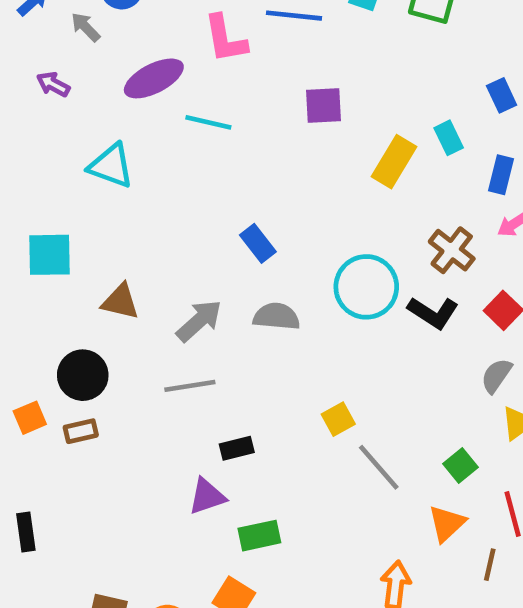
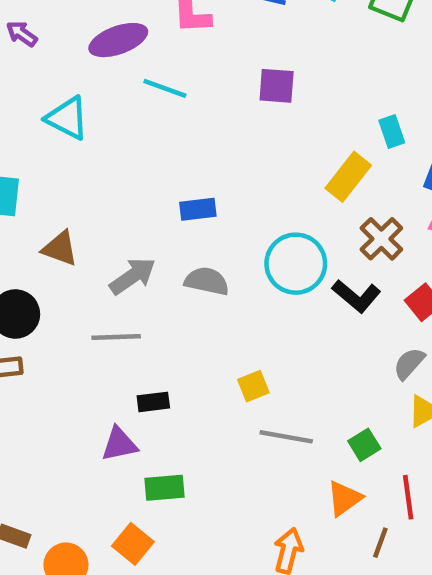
yellow rectangle: (394, 162) -> (348, 177), moved
blue rectangle: (258, 243) -> (198, 209), turned -66
gray line: (379, 467) -> (286, 437), turned -46

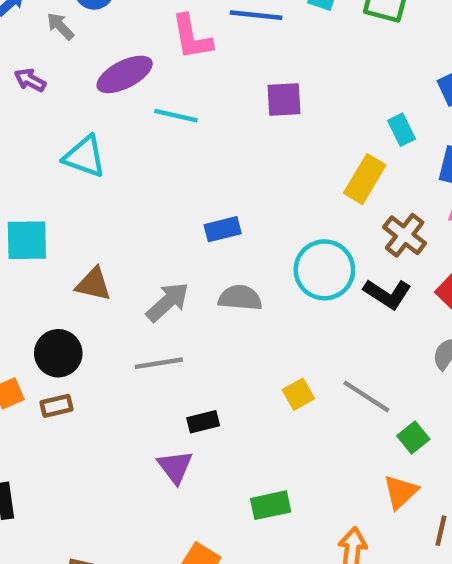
gray line: (286, 437) -> (366, 396), moved, turned 30
purple triangle: (119, 444) -> (175, 467), turned -48
green rectangle: (165, 488) -> (271, 505), moved

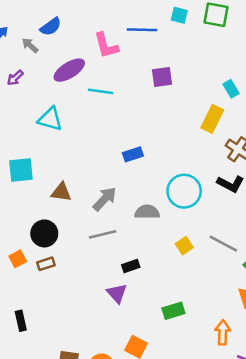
purple arrow: (30, 80) -> (15, 78), turned -66
cyan circle: (324, 270) -> (184, 191), moved
gray semicircle: (240, 298) -> (147, 212), moved

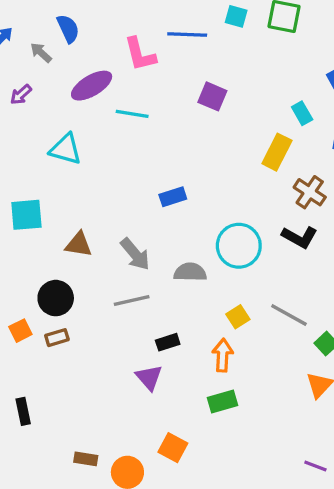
blue semicircle: (51, 27) -> (68, 29), turned -80
purple square: (162, 77) -> (212, 96), turned 30
gray arrow: (105, 199) -> (135, 254), turned 96
orange arrow: (223, 332) -> (223, 355), moved

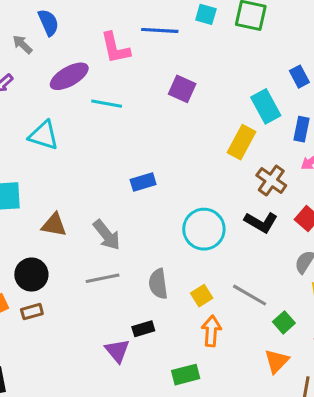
cyan rectangle: (302, 113) -> (266, 106), size x1.5
gray semicircle: (190, 272) -> (158, 284), moved, turned -100
black rectangle: (168, 342) -> (143, 329), moved
orange arrow: (223, 355) -> (211, 331), moved

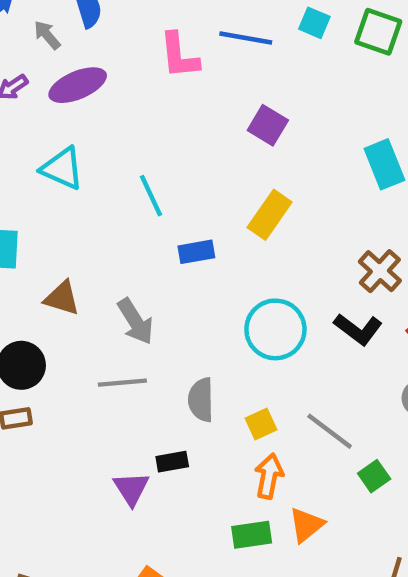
purple ellipse: (69, 76) -> (78, 85), moved
cyan line: (107, 104) -> (151, 196), moved, turned 48
yellow rectangle: (241, 142) -> (270, 215), moved
orange triangle: (277, 361) -> (306, 525), moved
green rectangle: (186, 375) -> (252, 535), moved

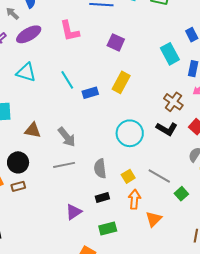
pink L-shape: (179, 56) -> (70, 31), moved
blue rectangle: (196, 252) -> (90, 93), moved
black rectangle: (172, 462) -> (102, 198), moved
purple triangle: (131, 489) -> (74, 212), turned 36
green rectangle: (252, 535) -> (108, 229), moved

